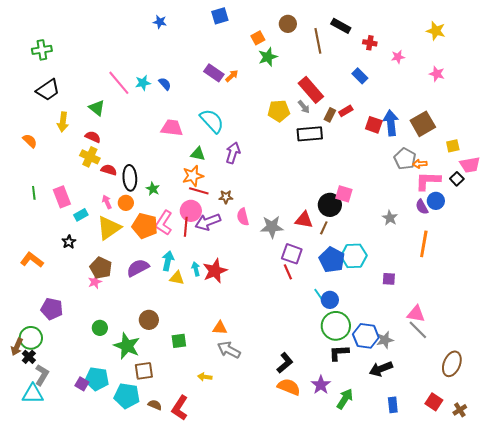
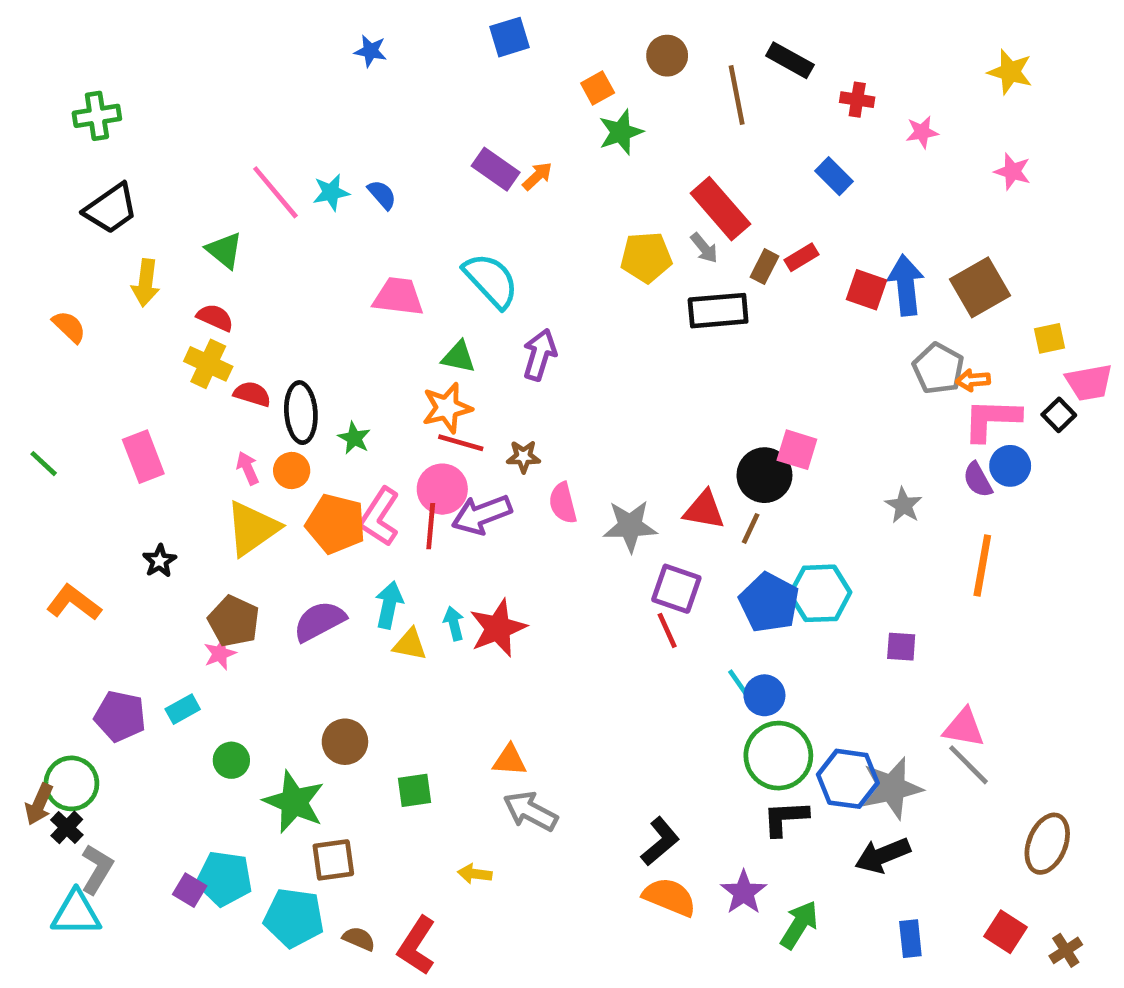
green line: (34, 193) -> (44, 464), moved, turned -40
cyan rectangle: (81, 215) -> (183, 709), moved
gray star: (385, 340) -> (892, 788), size x1.5

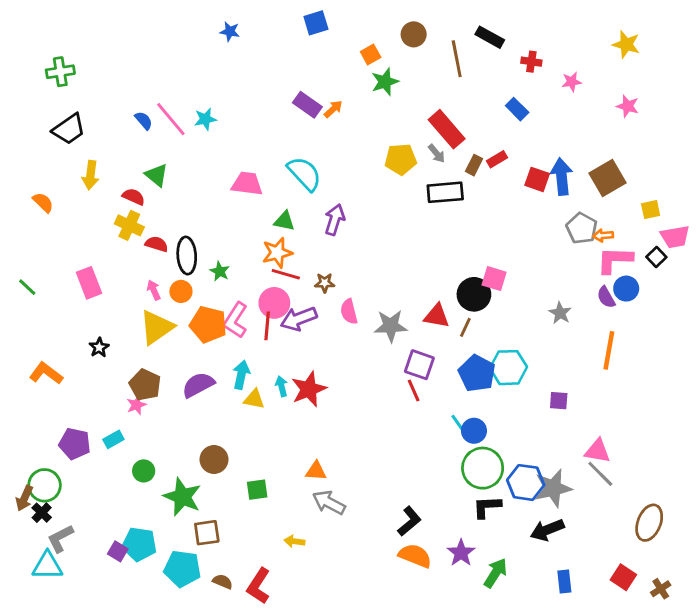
blue semicircle: (382, 195) -> (144, 121), moved
green triangle: (224, 250) -> (157, 175), moved
gray L-shape: (97, 869) -> (60, 538), turned -148

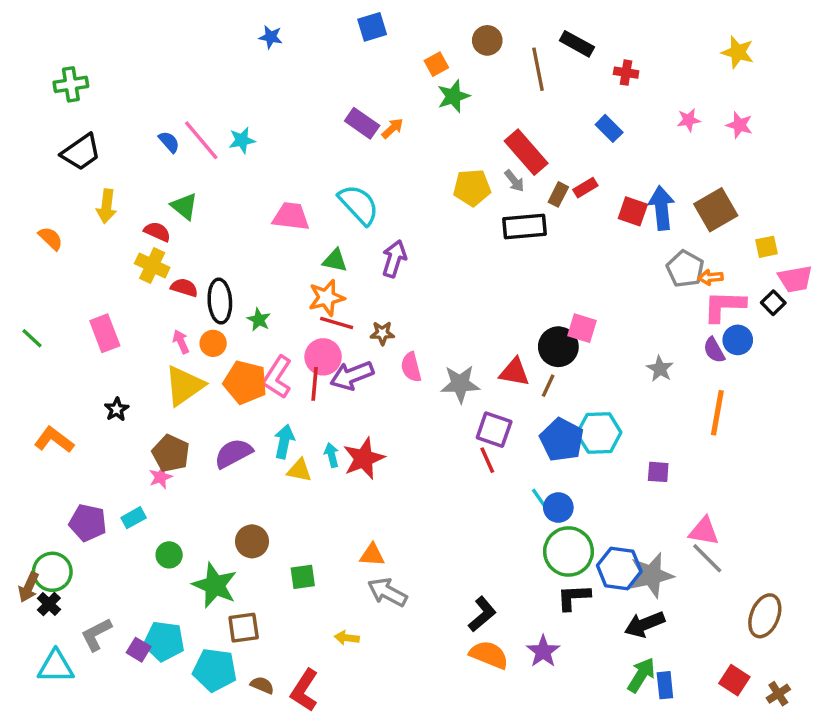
pink star: (572, 82) -> (689, 120), moved
gray L-shape: (60, 538) -> (96, 634), moved
green arrow: (495, 573) -> (641, 675), moved

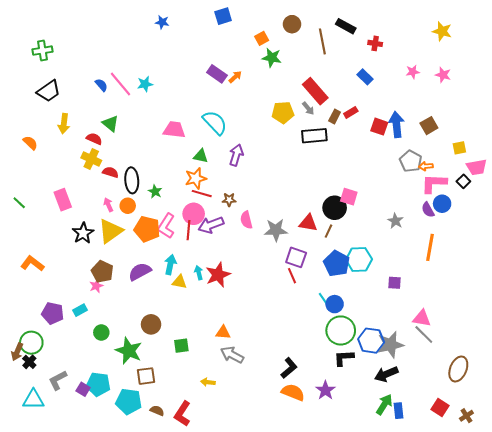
green star: (453, 96) -> (272, 58), turned 30
brown square: (716, 210) -> (429, 126), size x0.7
black star: (117, 409) -> (83, 233), moved, size x1.5

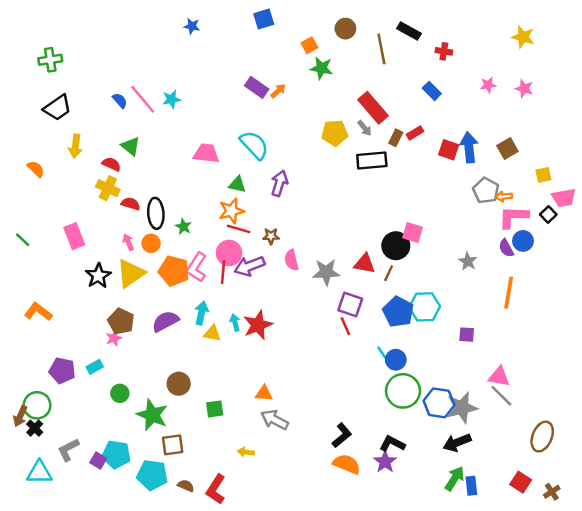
black L-shape: (344, 358) -> (392, 444), moved, turned 30

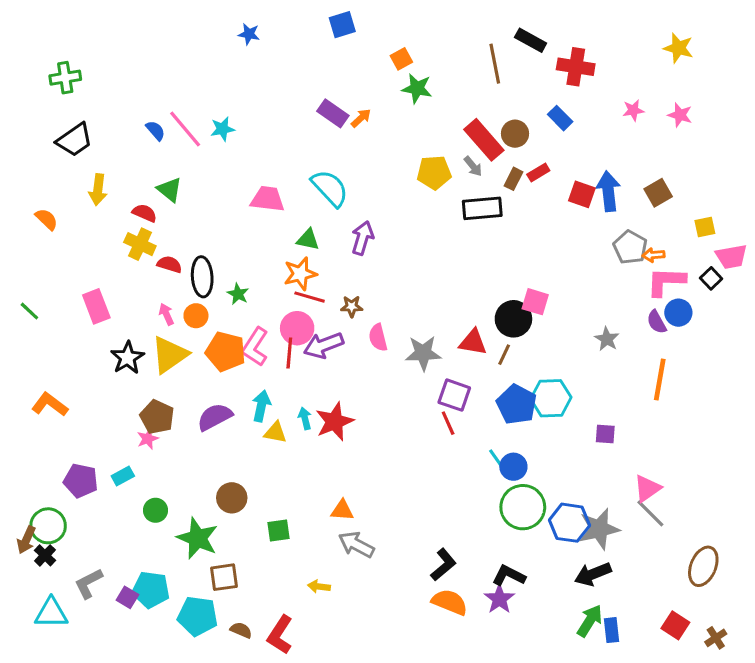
brown circle: (345, 29) -> (515, 134), moved
red cross: (444, 51) -> (576, 67), size x1.6
pink triangle: (499, 377) -> (647, 488), turned -45

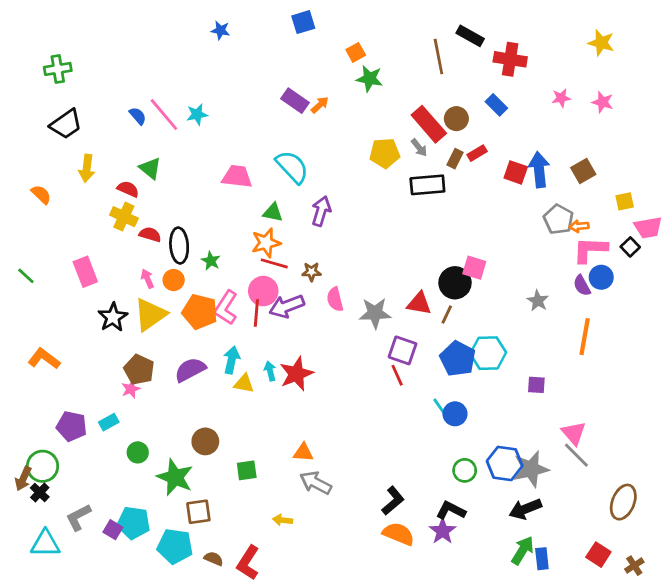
pink triangle: (647, 488) -> (574, 433), turned -36
green circle: (523, 507) -> (465, 470), moved, size x0.6

